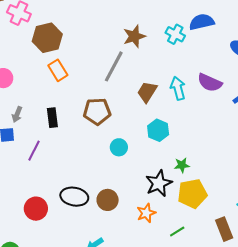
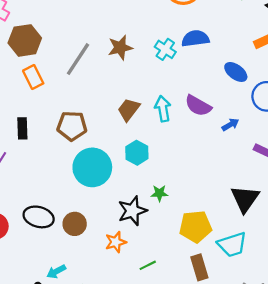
gray line: (114, 66) -> (78, 59), moved
cyan circle: (119, 147) -> (92, 167), size x2.0
yellow pentagon: (192, 194) -> (195, 227), moved

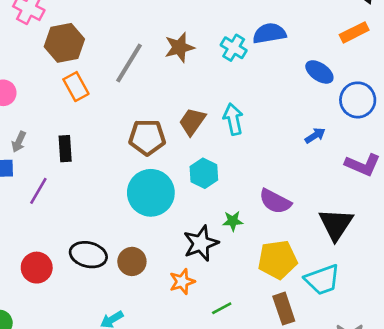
purple semicircle: (198, 106) -> (275, 201), moved
brown pentagon: (72, 126) -> (147, 137), moved

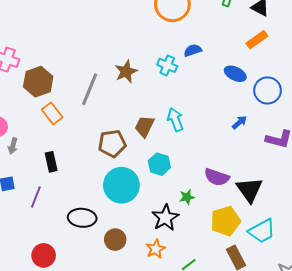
blue semicircle: (269, 33) -> (193, 50), size x0.7
gray arrow: (19, 142) -> (13, 146), moved
black triangle: (336, 224) -> (249, 190), moved
black ellipse: (88, 255) -> (82, 218), moved

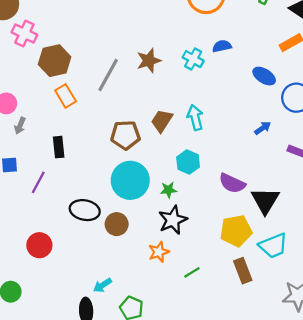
cyan hexagon: (159, 164) -> (188, 162), moved
green star: (187, 197) -> (168, 190), moved
brown circle: (115, 240) -> (117, 224), moved

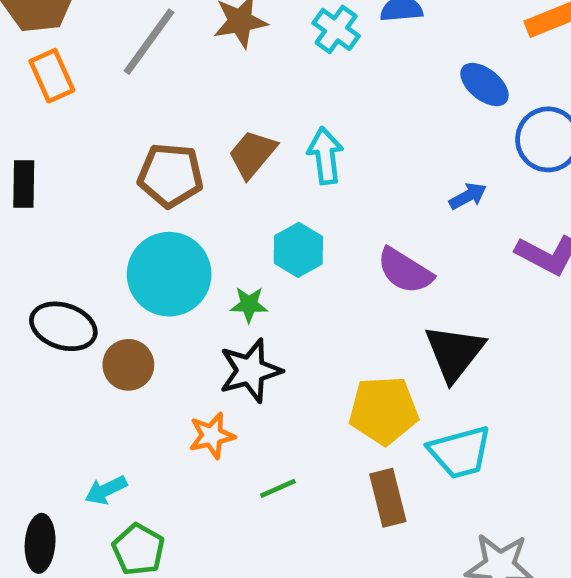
purple semicircle: (232, 183) -> (405, 271), moved
cyan arrow: (103, 285) -> (106, 490), moved

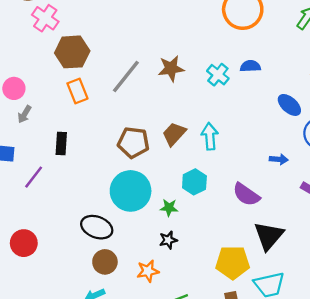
blue arrow: (468, 196) -> (279, 159), turned 30
black ellipse: (63, 326) -> (97, 227), moved
brown circle: (128, 365) -> (105, 262), moved
black star: (250, 371) -> (168, 240), size x0.6

